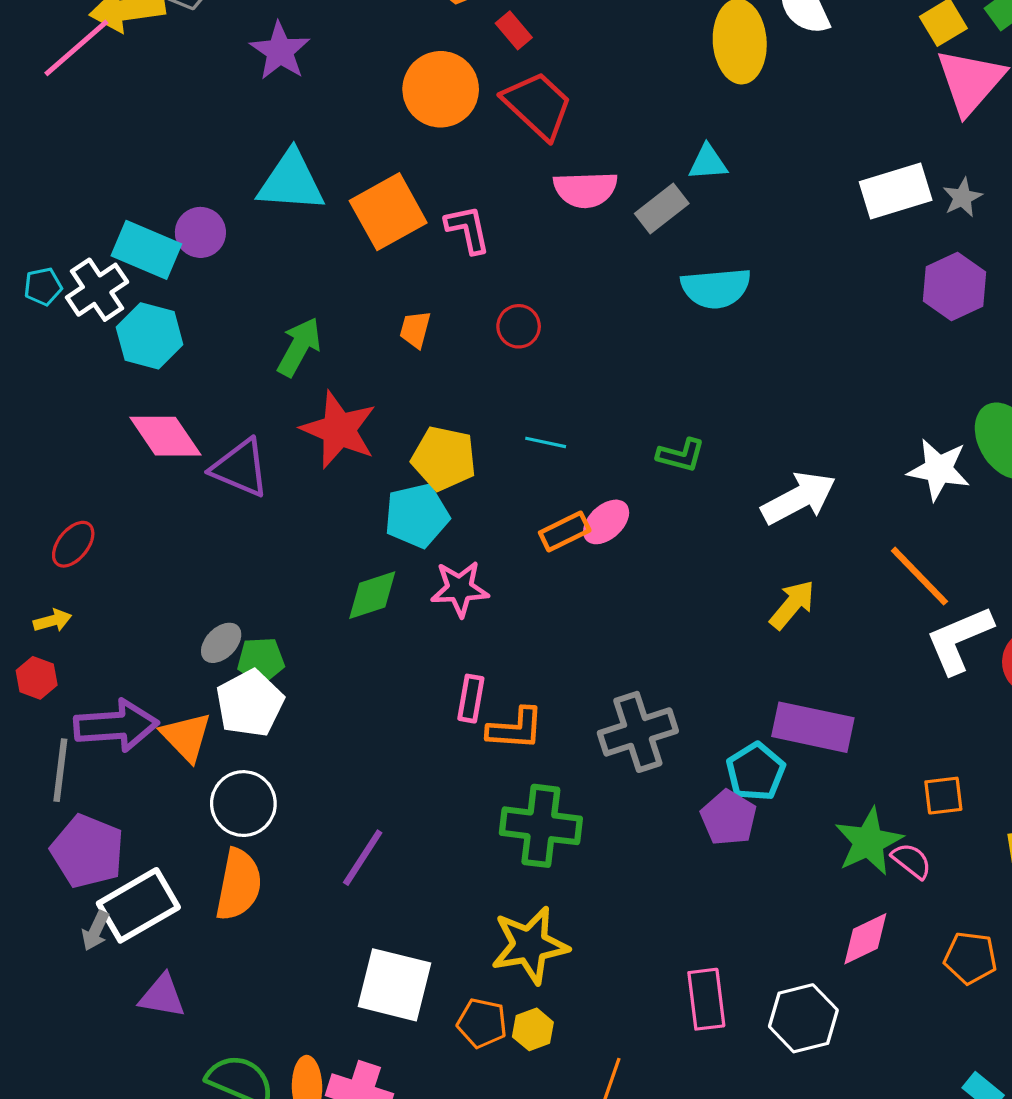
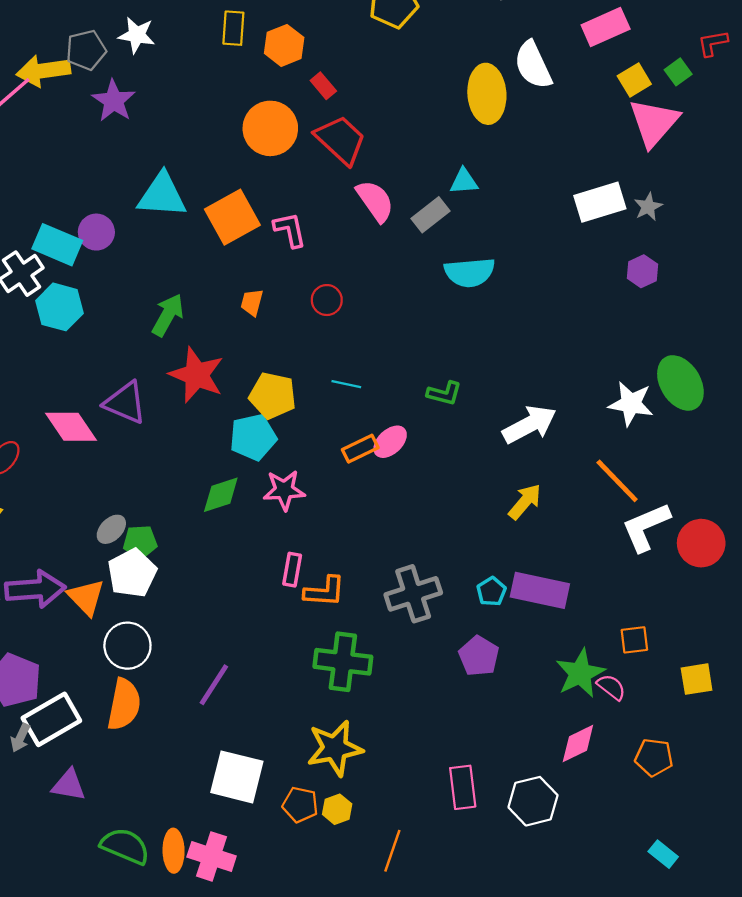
purple star: (280, 51) -> (114, 101), moved
pink semicircle: (585, 189) -> (375, 201), turned -123
purple hexagon: (954, 287) -> (642, 271), size x0.7
pink diamond: (165, 436) -> (71, 427), moved
cyan pentagon: (756, 772) -> (491, 591), moved, size x0.7

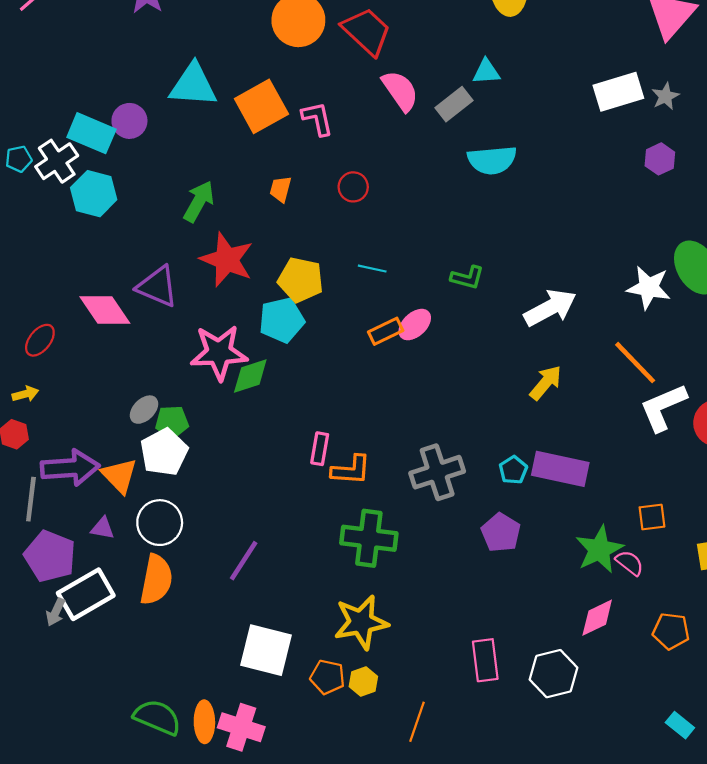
pink star: (284, 490) -> (219, 353), moved, size x1.4
purple triangle: (69, 785) -> (103, 528), moved, size x0.7

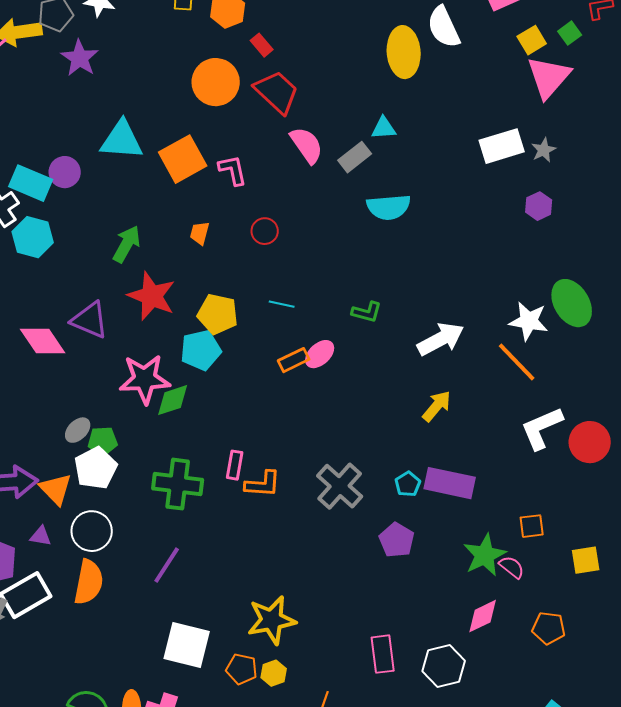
orange line: (635, 363) -> (517, 362), moved
gray cross: (437, 472) -> (340, 486), turned -30
green cross: (369, 538) -> (178, 484), moved

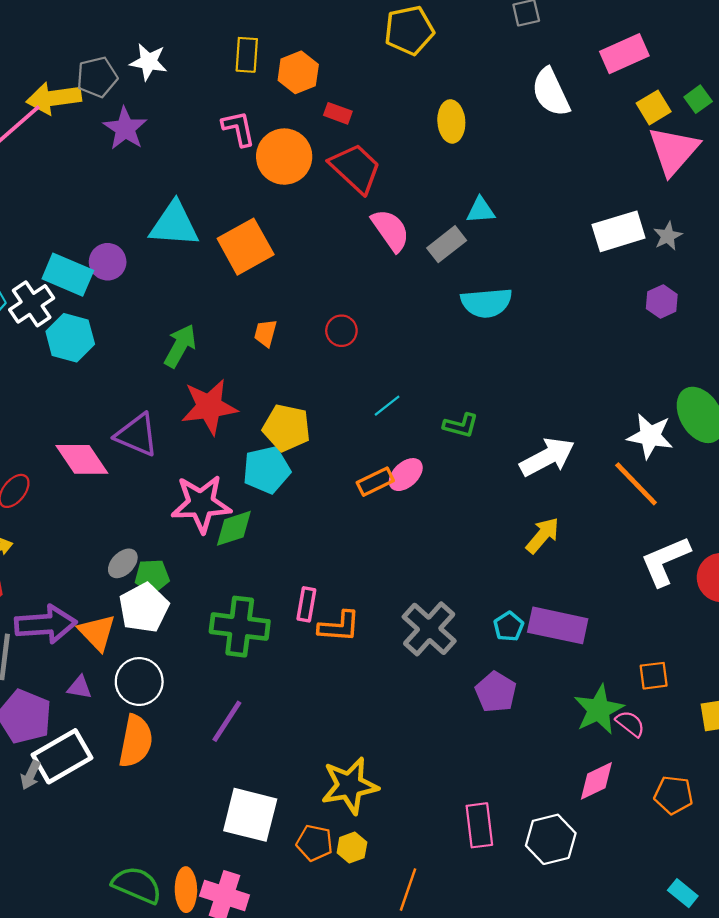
red rectangle: (262, 45) -> (338, 113), turned -30
yellow ellipse: (404, 52) -> (451, 121), moved, size x0.7
pink L-shape: (233, 170) -> (239, 128), moved
red star: (152, 296) -> (209, 407), turned -30
cyan line: (282, 304) -> (387, 406), moved, turned -50

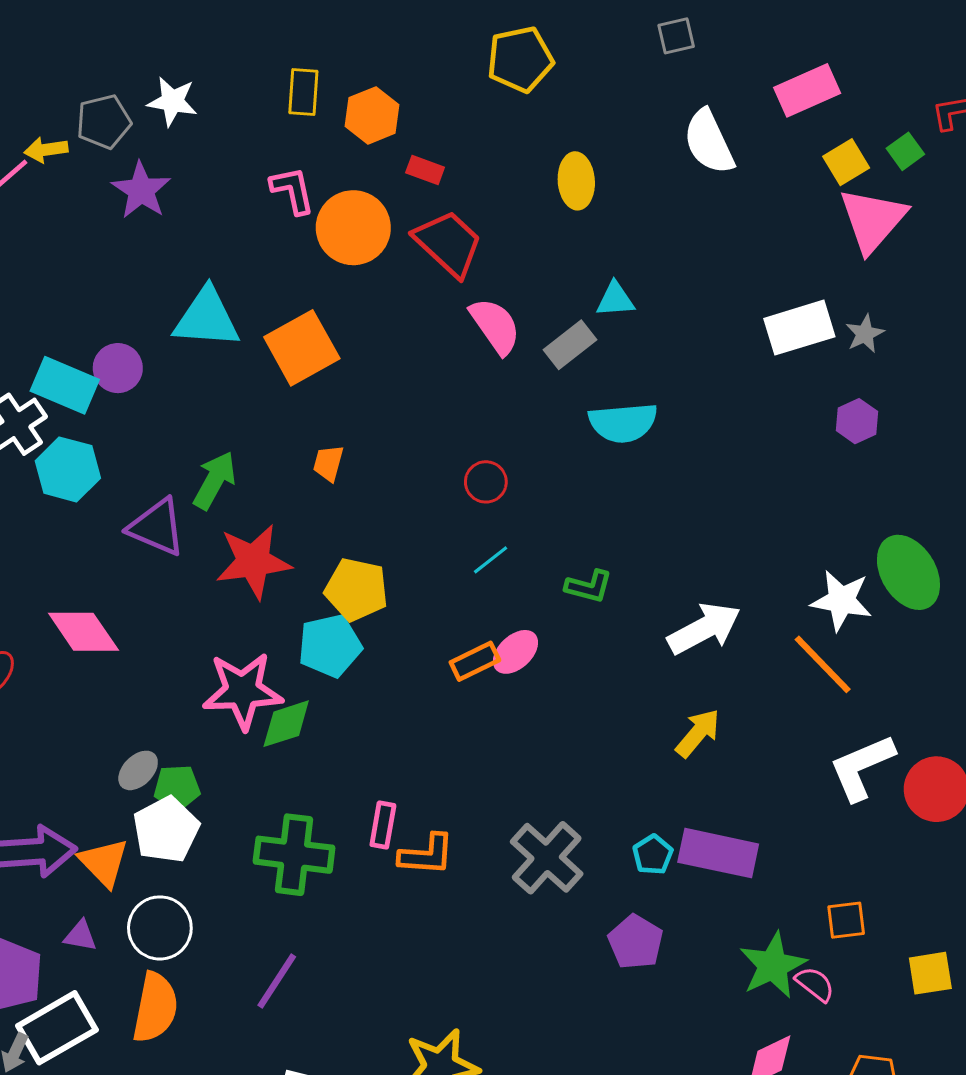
yellow arrow: (54, 98) -> (46, 150), size x0.6
red circle: (341, 331) -> (486, 482), moved
purple triangle: (137, 435) -> (157, 527), moved

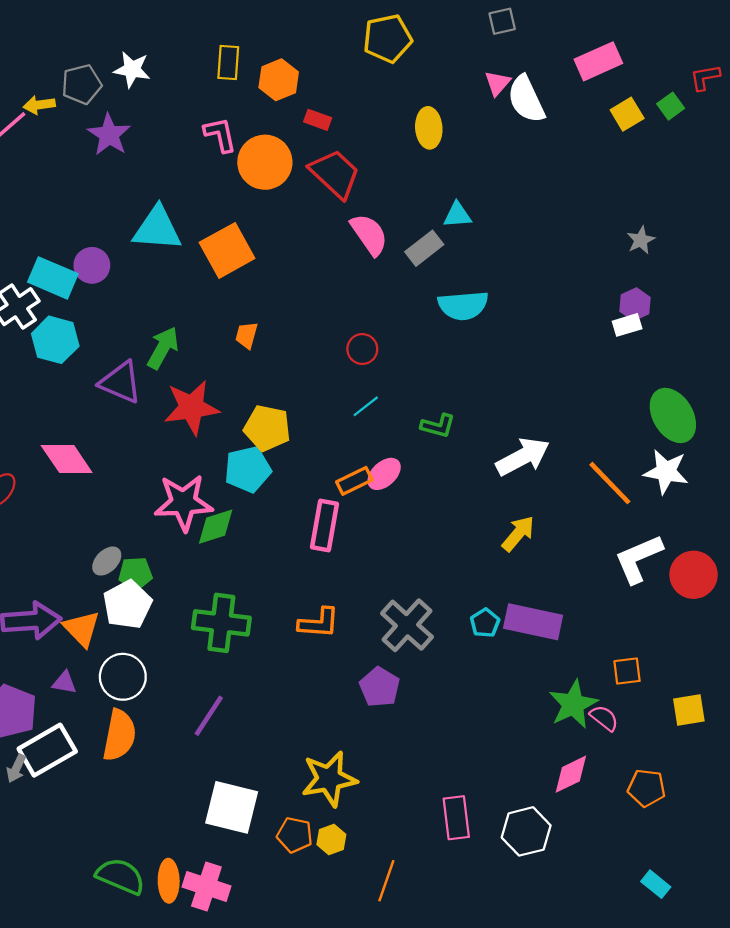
pink triangle: (873, 220) -> (498, 83), moved, size x0.5
white rectangle: (799, 328) -> (627, 325), moved, size x0.6
white star: (841, 600) -> (666, 472), moved
pink rectangle: (383, 825) -> (325, 525), moved, size x1.5
purple pentagon: (636, 942) -> (380, 687), moved

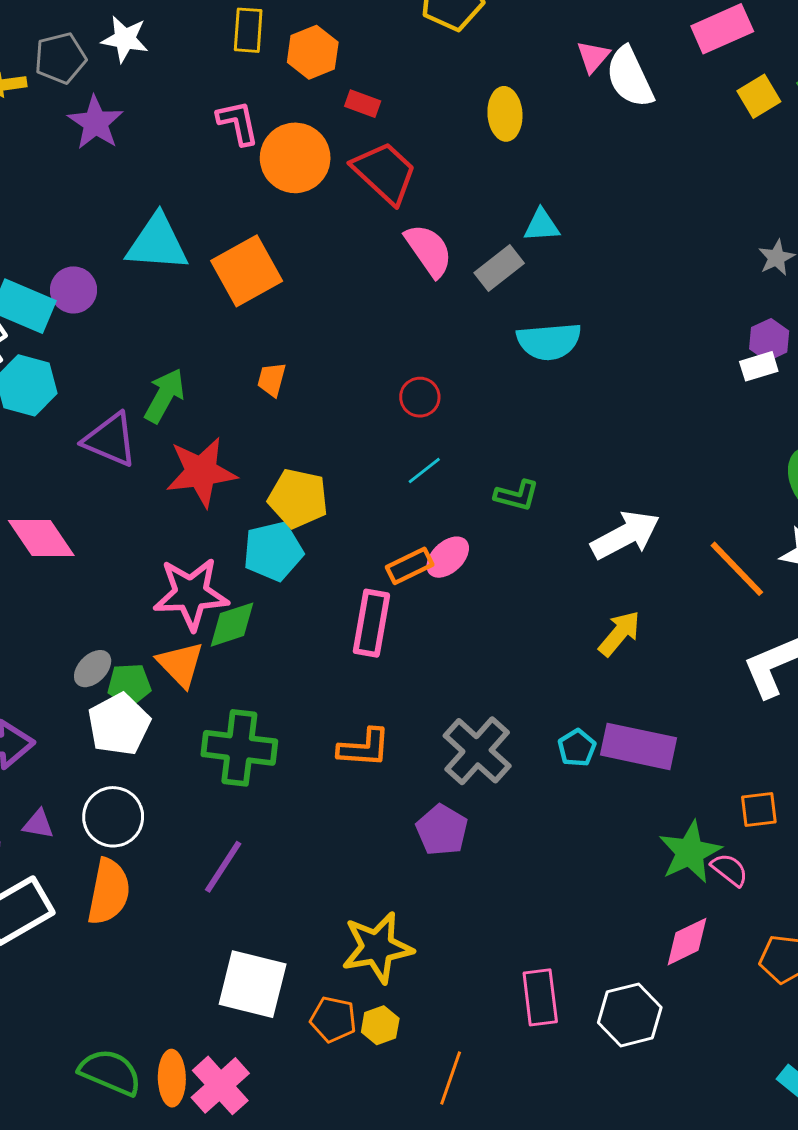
orange triangle: (82, 629) -> (181, 664), moved
pink cross: (206, 886) -> (220, 1085), turned 30

